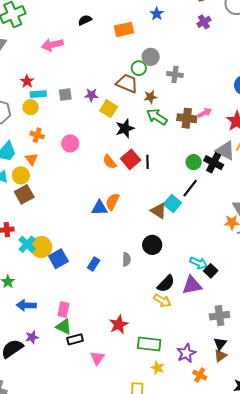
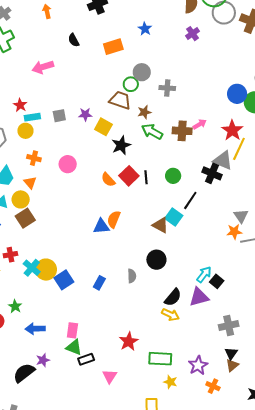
black semicircle: (85, 20) -> (74, 40), turned -88
green circle: (194, 162) -> (173, 176), moved
cyan arrow: (199, 263) -> (204, 274), turned -72

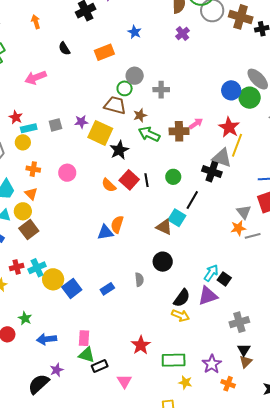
yellow square: (103, 127) -> (100, 133), size x1.4
cyan cross: (32, 268) -> (37, 268), moved, turned 30
blue rectangle: (99, 283) -> (107, 289), turned 32

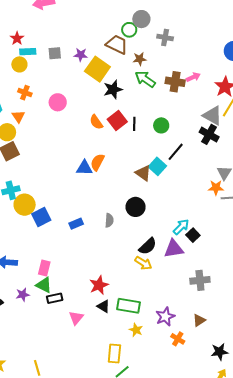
black cross: (212, 172) -> (209, 134), moved
black triangle: (244, 350) -> (103, 306), moved, turned -40
purple star: (57, 370) -> (23, 295), moved

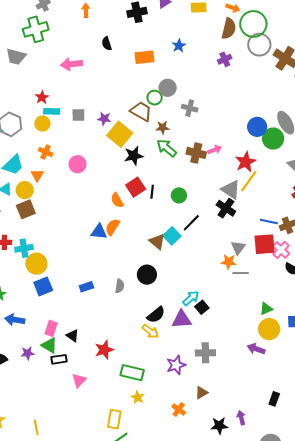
orange semicircle: (96, 122) -> (117, 200), moved
blue square: (41, 217) -> (43, 286), moved
black triangle: (103, 306) -> (73, 336), moved
purple star: (165, 317) -> (176, 365), moved

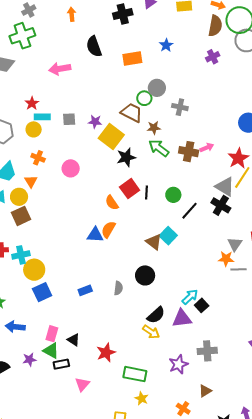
black semicircle: (107, 44) -> (94, 47), size x1.5
black line: (191, 223) -> (190, 211), moved

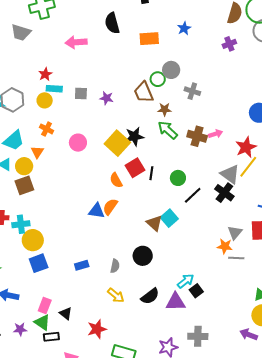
brown trapezoid: (132, 113) -> (144, 92), turned -145
yellow square: (111, 137) -> (117, 143), moved
yellow arrow: (151, 332) -> (116, 295), moved

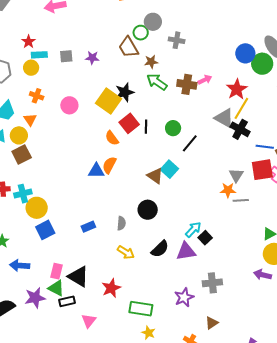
black cross: (224, 193) -> (240, 129), moved
black triangle: (66, 314) -> (78, 277), size x1.6
purple star: (20, 329) -> (35, 298), size x1.5

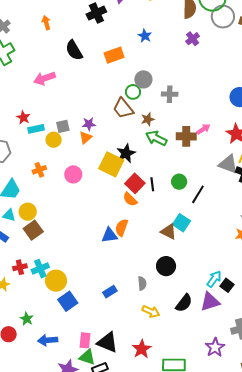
yellow circle: (31, 68) -> (54, 140), moved
orange cross: (37, 96) -> (39, 170), turned -32
orange triangle: (30, 120) -> (86, 138), moved, turned 32
orange semicircle: (112, 138) -> (130, 199), moved

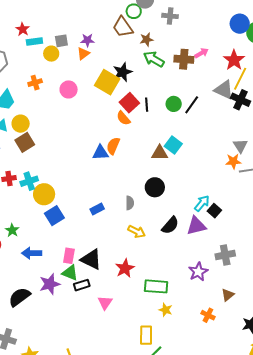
black line: (198, 194) -> (192, 105), moved
brown triangle: (169, 231) -> (160, 153), turned -30

